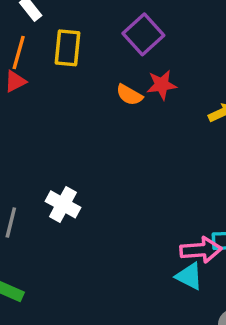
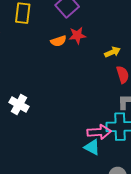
orange semicircle: (129, 95) -> (58, 41), turned -49

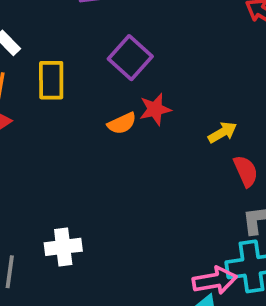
white cross: (19, 104) -> (63, 247), turned -30

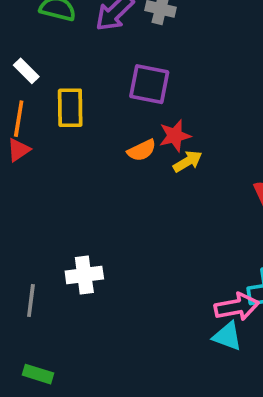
purple square: (130, 58) -> (149, 84), turned -30
yellow arrow: (222, 132) -> (188, 161), moved

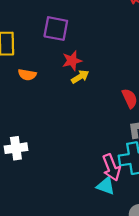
orange semicircle: (142, 150) -> (27, 75), moved, turned 36
pink arrow: (237, 307) -> (111, 167), turned 80

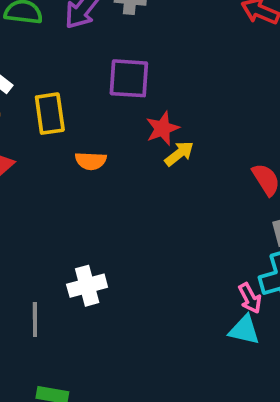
pink arrow: (111, 167) -> (250, 298), size x0.7

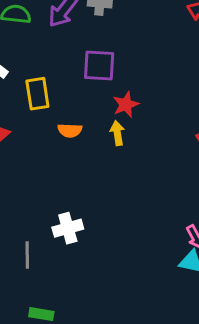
yellow arrow: (179, 154) -> (117, 133), moved, turned -60

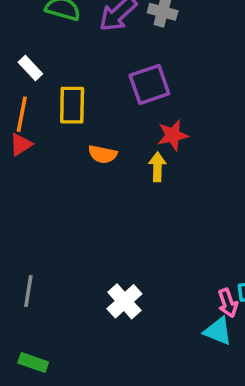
purple square: (99, 65) -> (149, 84), turned -32
white cross: (68, 228) -> (124, 301), moved, turned -36

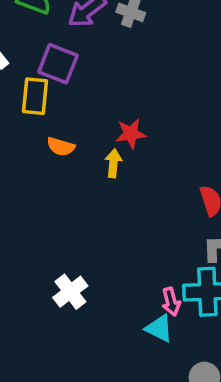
purple square: (149, 84) -> (58, 64), moved, turned 36

